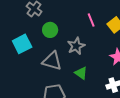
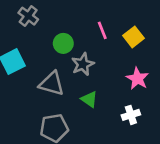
green circle: (50, 30) -> (63, 43), moved

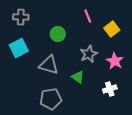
gray cross: (28, 16) -> (21, 17), moved, turned -35
pink line: (102, 30) -> (88, 16), moved
gray star: (83, 64) -> (89, 54), moved

